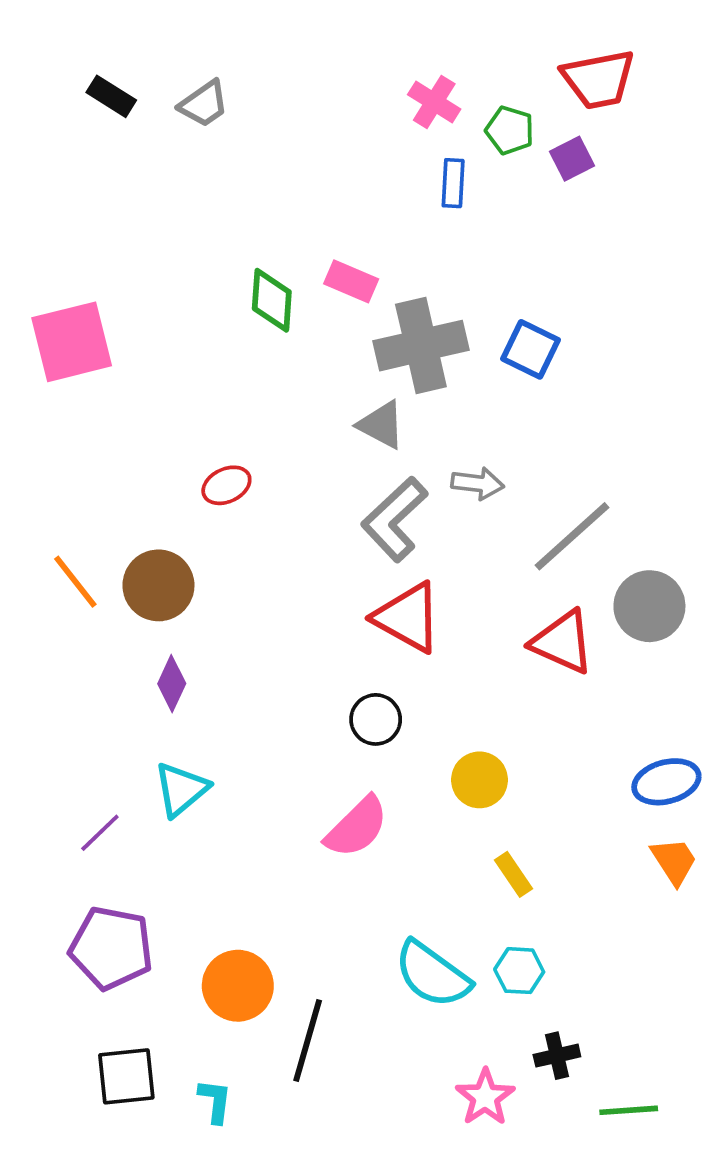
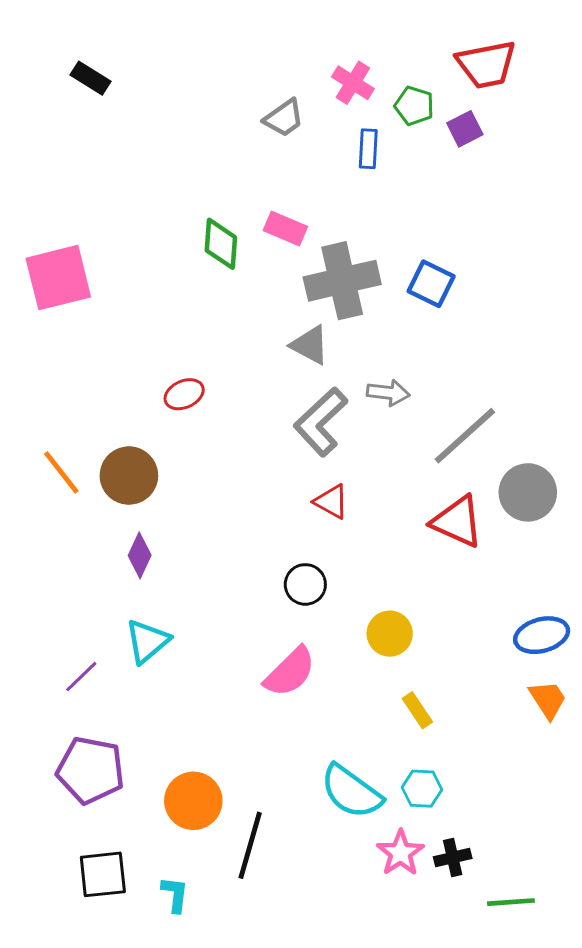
gray trapezoid: (204, 104) -> (284, 118), moved
red triangle: (408, 617) -> (331, 502), size x0.6
pink star: (485, 1097) -> (400, 853), moved

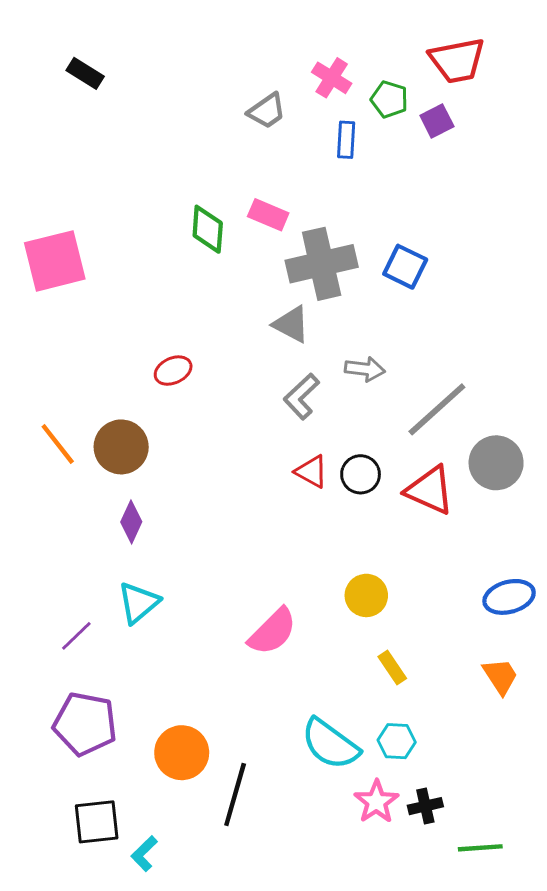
gray L-shape: (321, 422) -> (301, 396), size x0.7
black circle: (305, 584) -> (361, 474), moved
orange trapezoid: (548, 700) -> (500, 676), moved
cyan L-shape: (175, 894) -> (144, 854), moved, turned -141

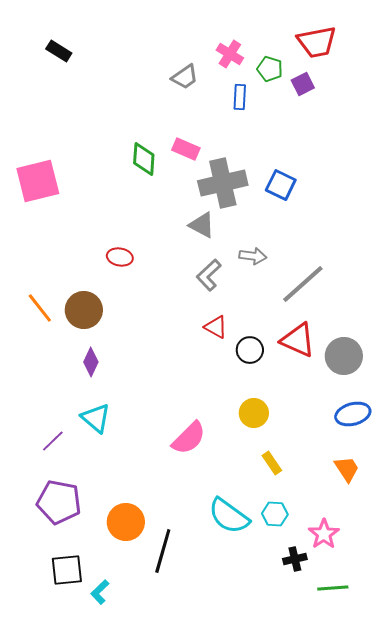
red ellipse: (173, 371) -> (120, 257), turned 35
gray circle: (496, 463) -> (344, 356), moved
black circle: (361, 474) -> (250, 350), moved
cyan triangle: (138, 603) -> (96, 418), turned -40
pink star: (376, 802) -> (324, 534), moved

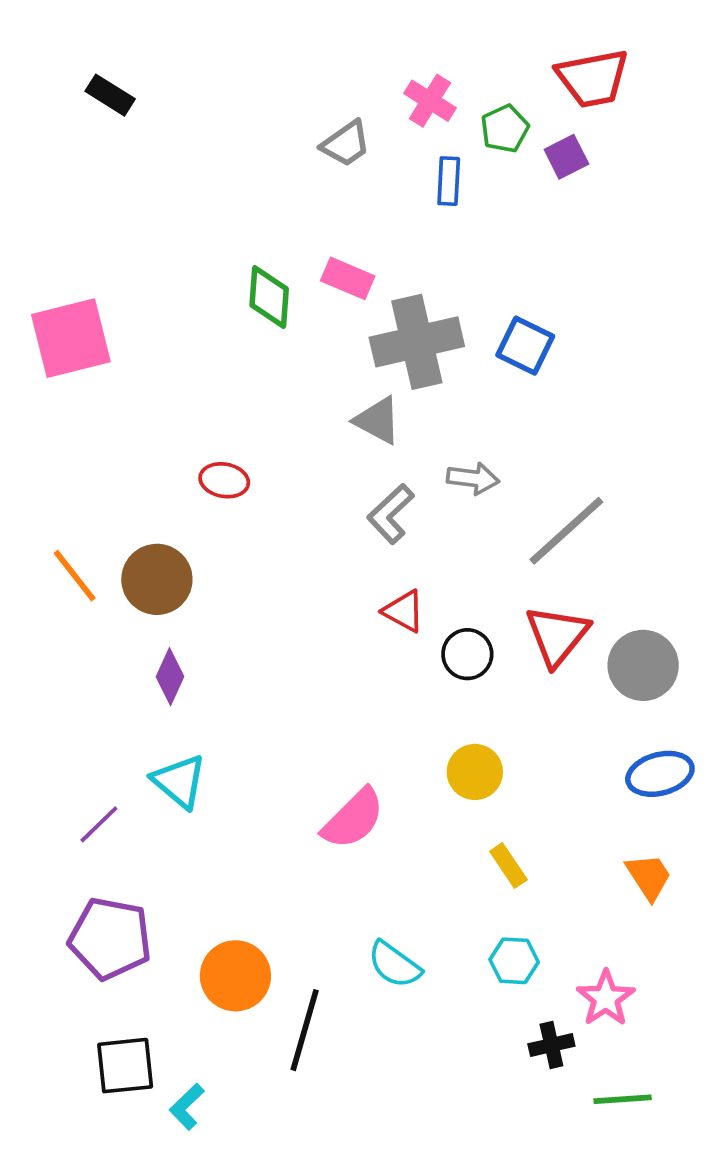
green pentagon: (270, 69) -> (505, 129), turned 30
red triangle: (298, 340) -> (557, 635), turned 45
cyan semicircle: (229, 516) -> (394, 965), moved, size x0.7

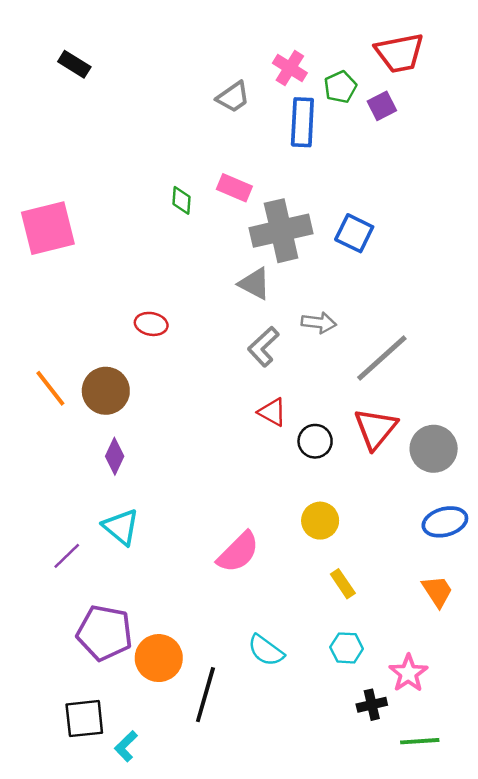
blue rectangle: (449, 181) -> (302, 122), size x1.5
green diamond: (269, 297) -> (181, 200), size x0.7
purple pentagon: (110, 938) -> (105, 633), moved

